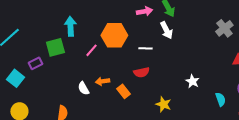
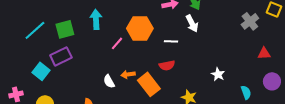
green square: (55, 47) -> (65, 29), moved
purple rectangle: (35, 63) -> (61, 56), size x1.5
orange rectangle: (123, 91) -> (149, 84), size x1.6

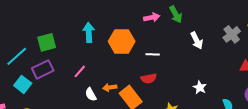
cyan arrow: (96, 19) -> (89, 32), moved
white arrow: (192, 23) -> (197, 40), moved
cyan line: (35, 30) -> (17, 56), moved
pink line: (117, 43) -> (80, 71), moved

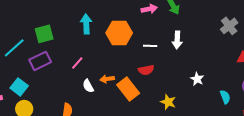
white arrow: (197, 40) -> (177, 40), moved, turned 30
cyan square: (23, 84) -> (19, 87), moved

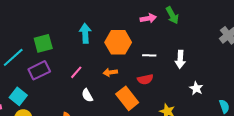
white arrow: (177, 40) -> (180, 59), moved
orange arrow: (107, 79) -> (110, 72), moved

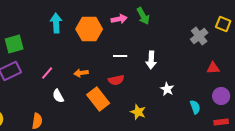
cyan arrow: (85, 33) -> (56, 23), moved
orange hexagon: (118, 42) -> (89, 29), moved

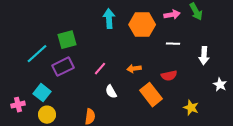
white line: (120, 56) -> (173, 44), moved

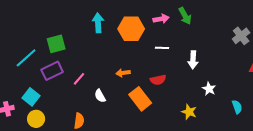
pink line: (100, 69) -> (79, 79), moved
yellow star: (191, 108) -> (189, 112), moved

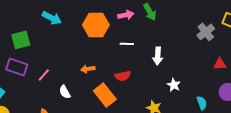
cyan arrow: (98, 23) -> (52, 18), moved, turned 120
purple rectangle: (52, 71) -> (17, 67), turned 45

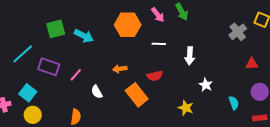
pink arrow: (126, 15) -> (158, 15), turned 63
cyan arrow: (52, 18) -> (84, 36), moved
green square: (21, 40) -> (56, 29), moved

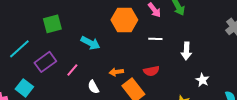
cyan arrow: (84, 36) -> (90, 43), moved
purple rectangle: (49, 67) -> (45, 62), turned -55
orange arrow: (120, 69) -> (116, 72), moved

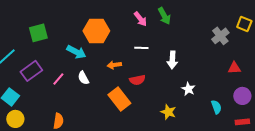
orange hexagon: (124, 20) -> (96, 31), moved
orange arrow: (116, 72) -> (114, 65), moved
white semicircle: (93, 87) -> (83, 78), moved

